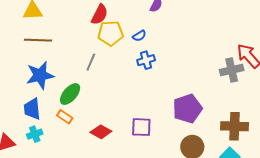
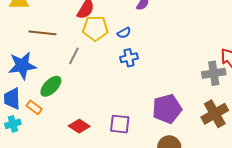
brown line: (38, 40) -> (42, 33), moved
orange rectangle: (65, 117) -> (34, 107), moved
brown cross: (234, 126) -> (215, 114), moved, turned -36

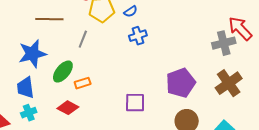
orange rectangle: (34, 107) -> (83, 83), moved, turned -49
red diamond: (79, 126) -> (68, 108), moved

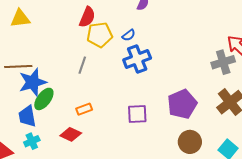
brown line: (49, 19) -> (18, 66), moved
blue cross: (138, 36) -> (137, 59), size x1.5
green ellipse: (63, 72) -> (44, 99), moved
purple square: (135, 103) -> (137, 114), moved

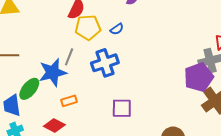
blue cross: (137, 59) -> (105, 63), moved
blue star: (33, 82) -> (53, 72), moved
purple pentagon: (182, 104) -> (199, 77), moved

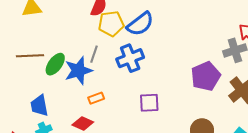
blue semicircle: (117, 29) -> (140, 24), size x2.0
purple pentagon: (199, 77) -> (206, 76), moved
green ellipse: (29, 89) -> (55, 64), moved

